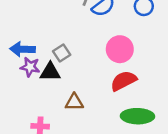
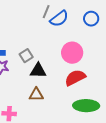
black triangle: (50, 72) -> (38, 71), moved

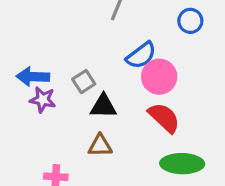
blue semicircle: (59, 19) -> (141, 55), moved
red semicircle: (75, 78) -> (164, 118), turned 70

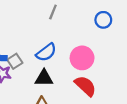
blue semicircle: (141, 55) -> (46, 52), moved
gray square: (84, 82) -> (15, 61), moved

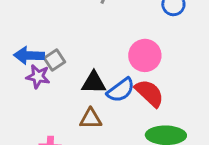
blue semicircle: (46, 52) -> (121, 90), moved

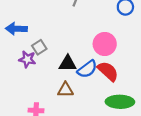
blue arrow: (29, 55) -> (16, 29), moved

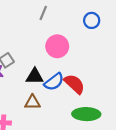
pink circle: (105, 44) -> (57, 46), moved

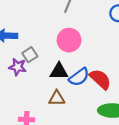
pink circle: (57, 46) -> (69, 40), moved

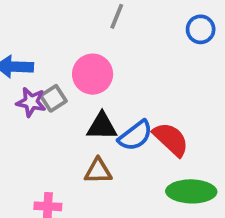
pink circle: (69, 40) -> (93, 74), moved
purple star: (18, 67) -> (31, 102), moved

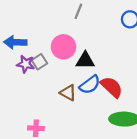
black triangle: (102, 126) -> (85, 61), moved
brown triangle: (98, 171) -> (68, 93), moved, turned 30

